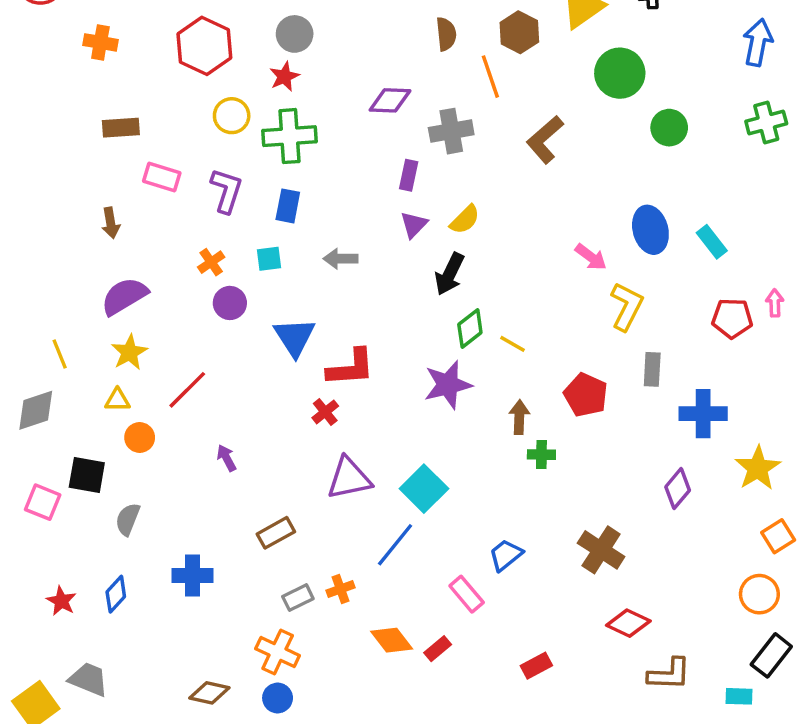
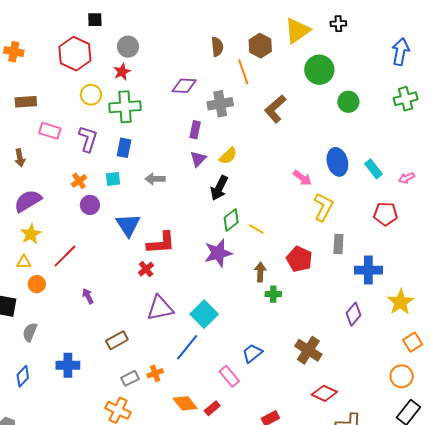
pink arrow: (775, 303) -> (407, 178), moved, turned -112

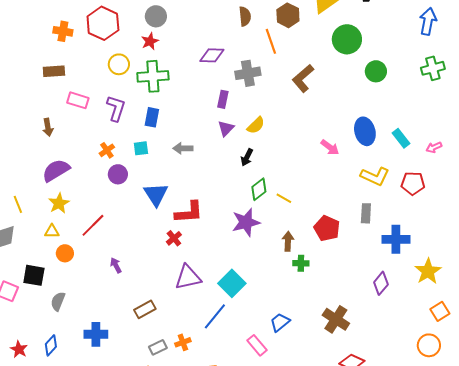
orange cross: (14, 52) -> (63, 31), moved
black arrow: (219, 188) -> (247, 157), size x0.7
yellow L-shape: (323, 207) -> (375, 176), moved, turned 88

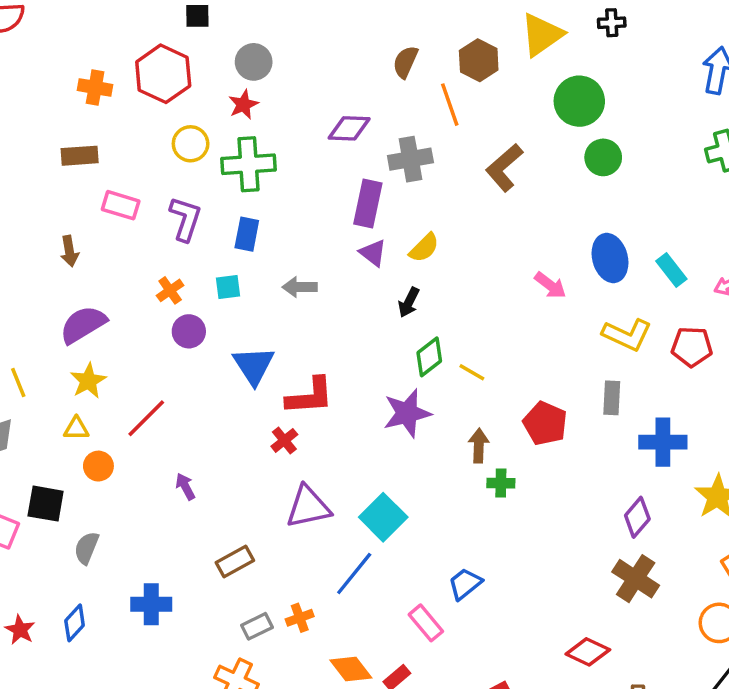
brown semicircle: (245, 16) -> (405, 62), turned -150
green circle: (376, 71) -> (603, 157), moved
purple rectangle: (223, 99) -> (368, 203), size x1.5
purple triangle: (226, 128) -> (373, 253), turned -36
brown cross: (336, 319) -> (636, 579), moved

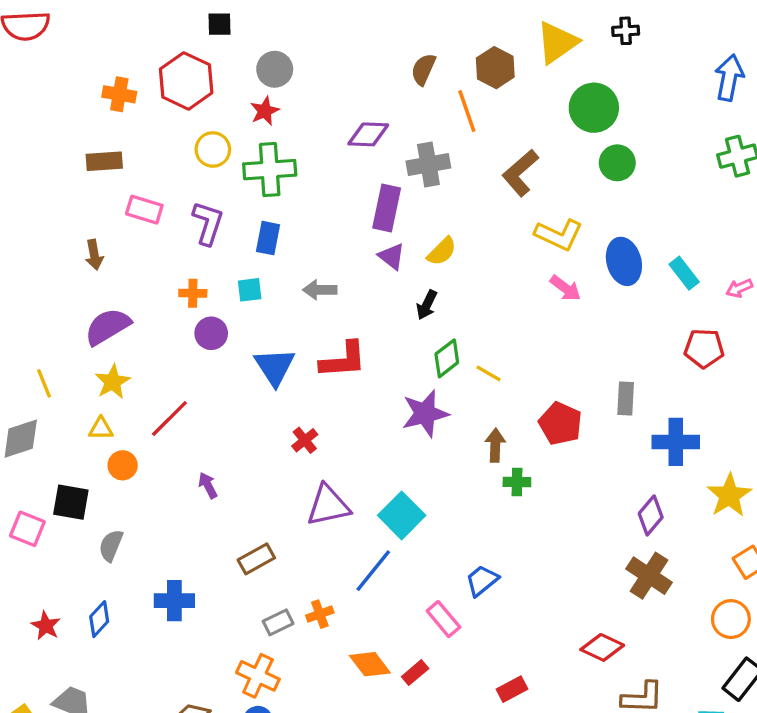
orange cross: (170, 290) -> (193, 293), turned 36
yellow L-shape: (627, 335) -> (559, 235), moved
red L-shape: (310, 396) -> (343, 360), moved

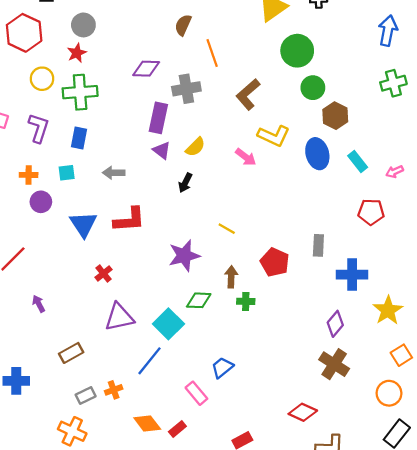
brown hexagon: (495, 68) -> (335, 116), moved
pink arrow: (565, 288) -> (246, 157), moved
green diamond: (447, 358) -> (199, 300), moved, turned 40

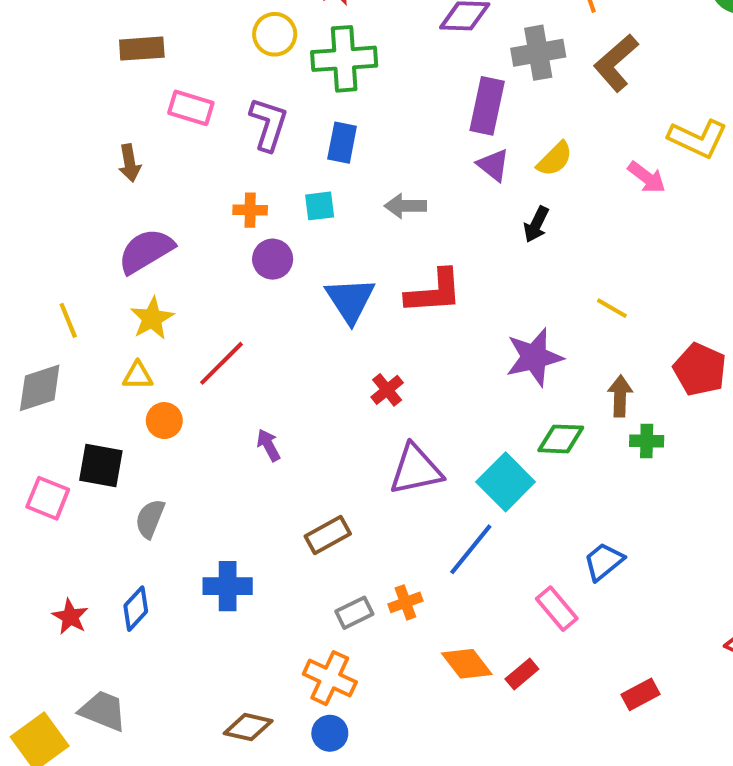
brown L-shape: (248, 94) -> (616, 63), moved

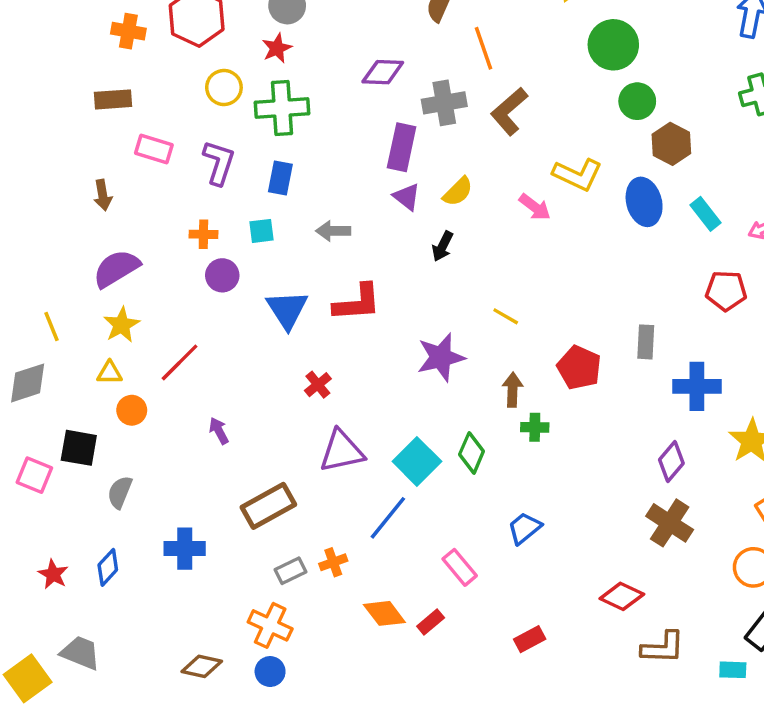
green diamond: (561, 439) -> (472, 453), moved, turned -69
brown rectangle: (328, 535) -> (268, 506), size x1.4
blue trapezoid: (604, 562) -> (525, 528), moved

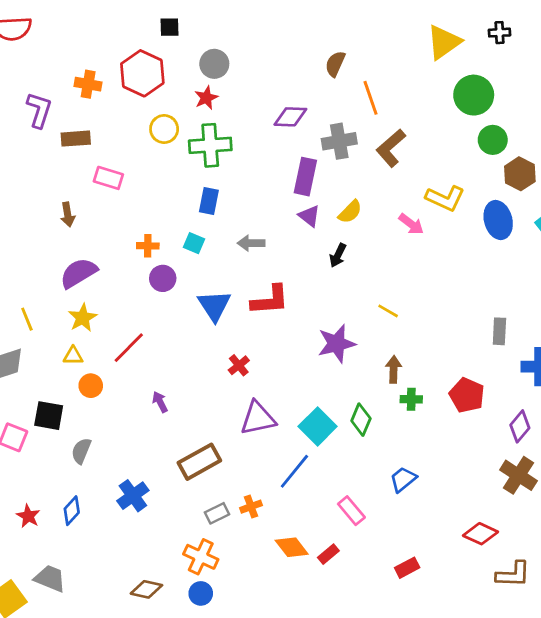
purple L-shape: (219, 163) -> (39, 110), moved
cyan square: (262, 231) -> (194, 243), turned 30
red pentagon: (579, 368) -> (467, 395), moved
blue cross: (185, 549) -> (133, 496), turned -36

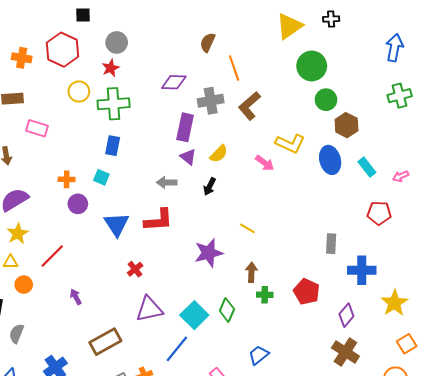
gray arrow: (251, 243) -> (167, 182), moved

